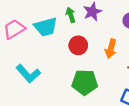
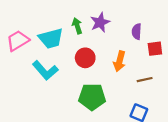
cyan L-shape: (28, 74) -> (45, 70), moved

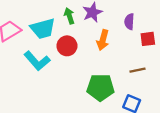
red circle: (85, 58) -> (67, 46), moved
orange arrow: (119, 61) -> (103, 40), moved
green pentagon: (92, 97) -> (100, 87), moved

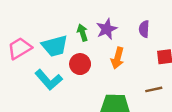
purple semicircle: (129, 22) -> (144, 29), moved

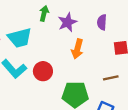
green arrow: (82, 33) -> (44, 13), moved, turned 32
red circle: (80, 64) -> (43, 71), moved

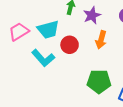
red circle: (43, 71) -> (70, 45), moved

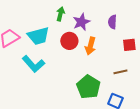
red circle: (70, 45) -> (69, 41), moved
green pentagon: (99, 81) -> (88, 87), turned 30

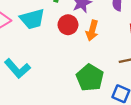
cyan L-shape: (33, 64) -> (17, 68), moved

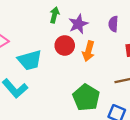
cyan trapezoid: (32, 19) -> (30, 60), moved

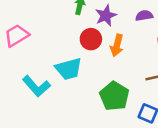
purple semicircle: (113, 24) -> (144, 16), turned 77
cyan trapezoid: (30, 60) -> (69, 69), moved

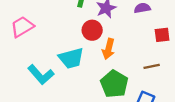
orange arrow: (117, 45) -> (108, 49), moved

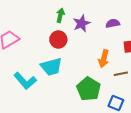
red circle: (92, 30) -> (58, 39), moved
orange arrow: (108, 49) -> (104, 59), moved

